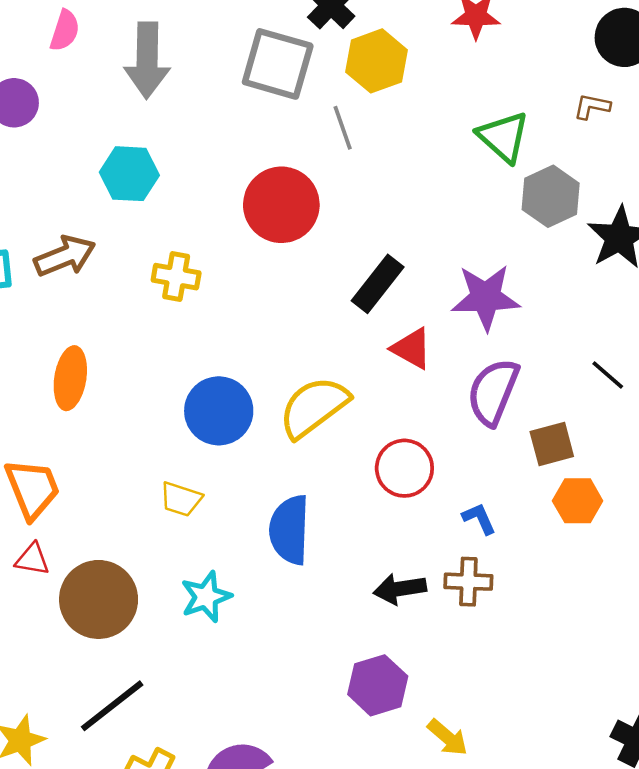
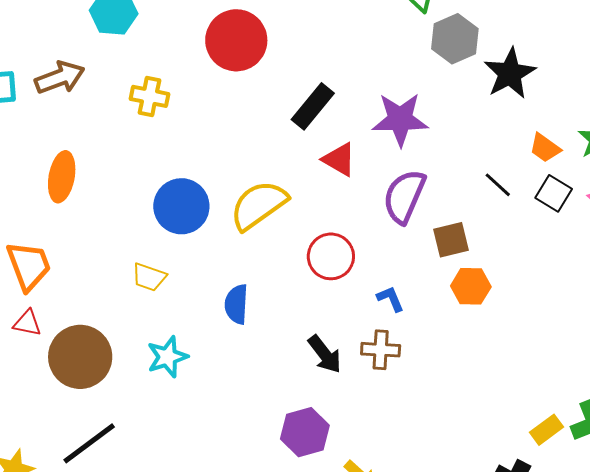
blue semicircle: (289, 530) -> (236, 304), size x0.7
black arrow: (400, 589) -> (325, 354), turned -120

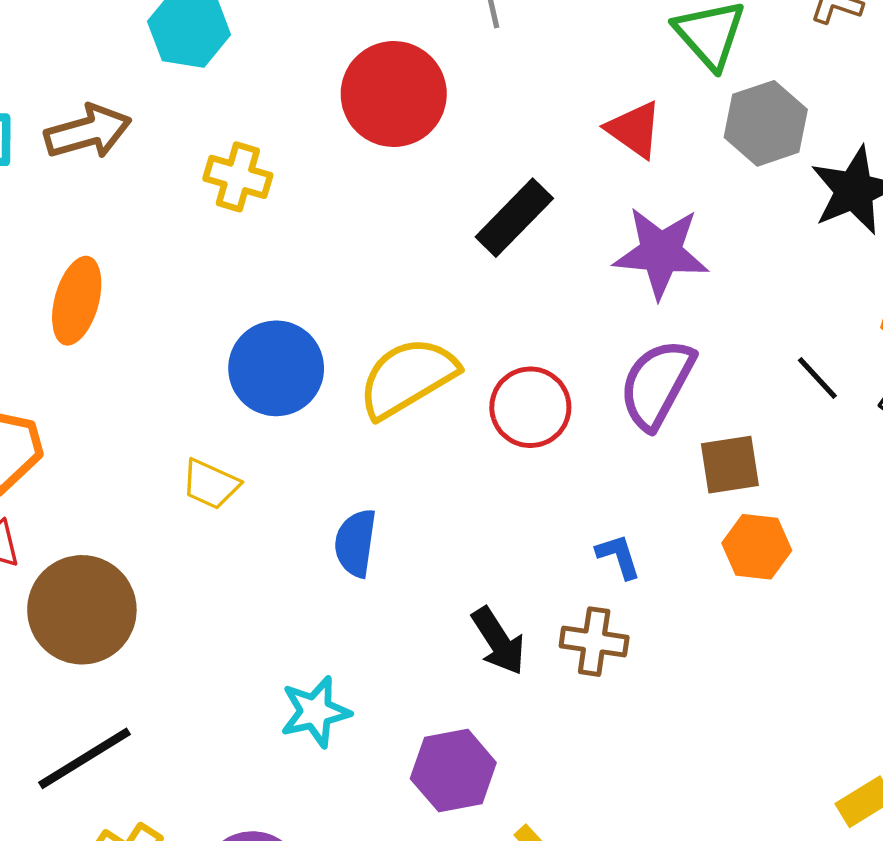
red triangle: (339, 159) -> (634, 129), moved
red circle: (331, 256) -> (530, 407), moved
cyan star: (167, 357) -> (315, 712), moved

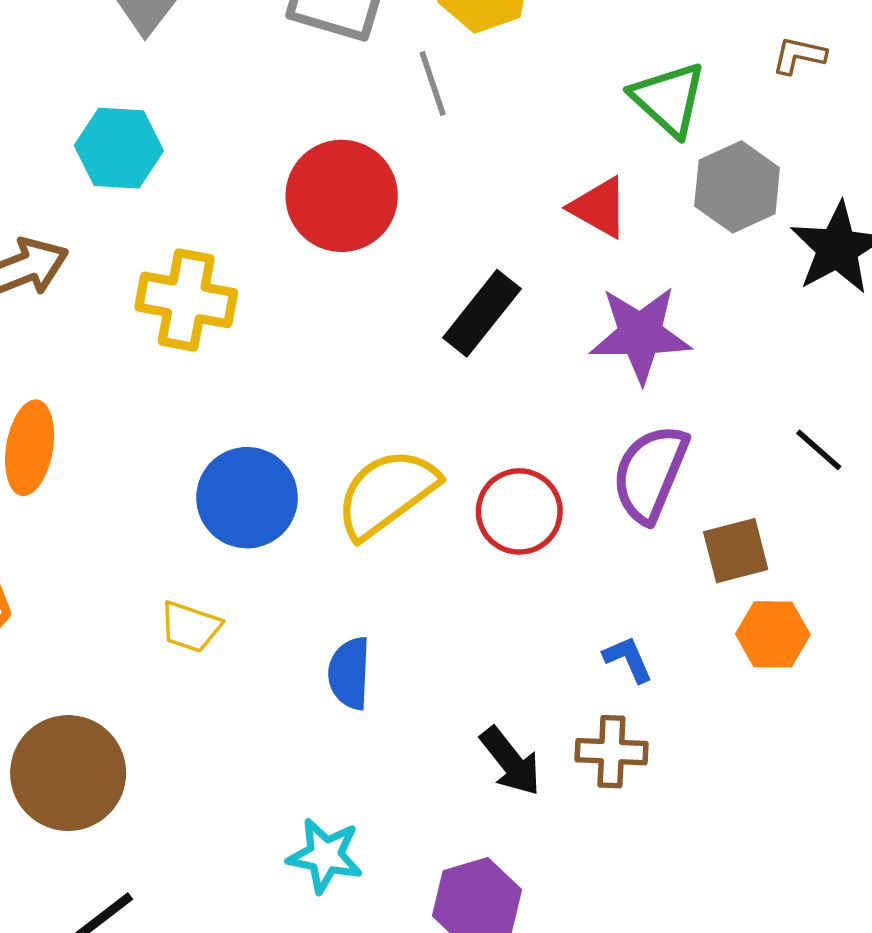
yellow cross: (238, 177) -> (186, 300), size x1.4
cyan star: (315, 712) -> (325, 856), turned 30

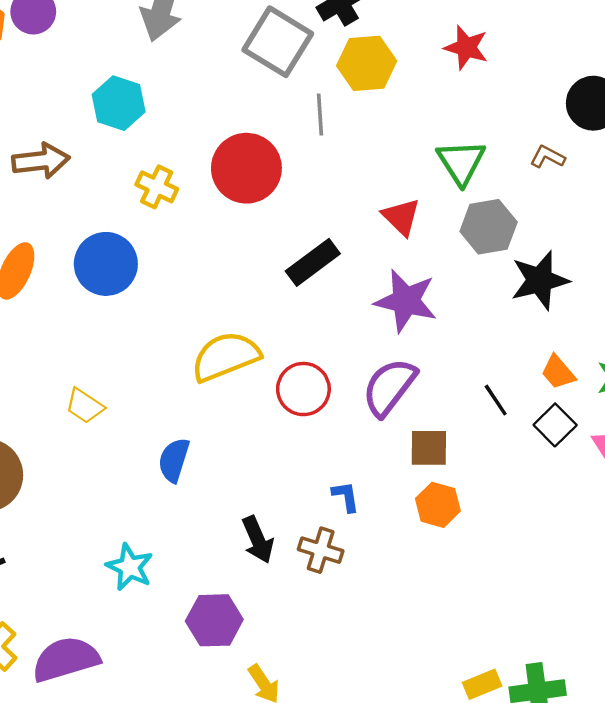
yellow cross: (186, 300) -> (157, 187), moved, size x0.7
blue circle: (247, 498) -> (106, 264), moved

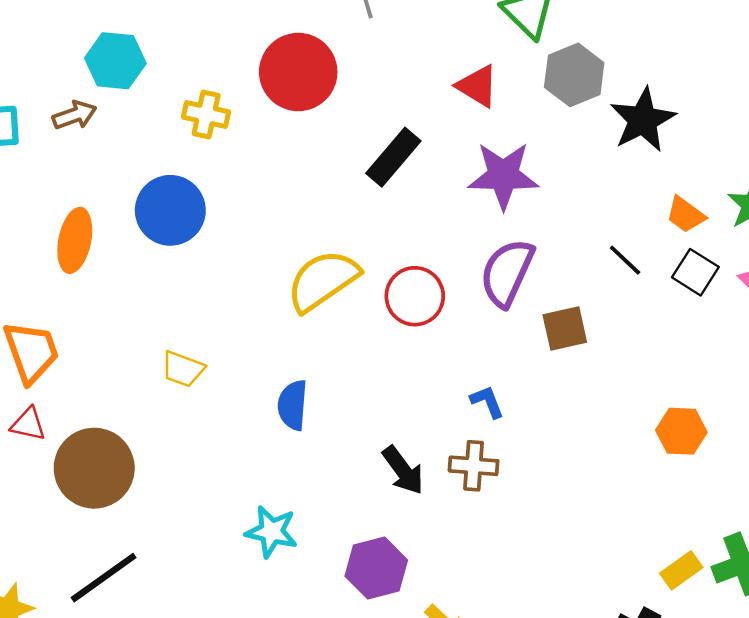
cyan hexagon: (119, 103) -> (115, 61), moved
brown arrow: (41, 161) -> (75, 115), size x0.7
orange hexagon: (438, 505) -> (681, 431), moved

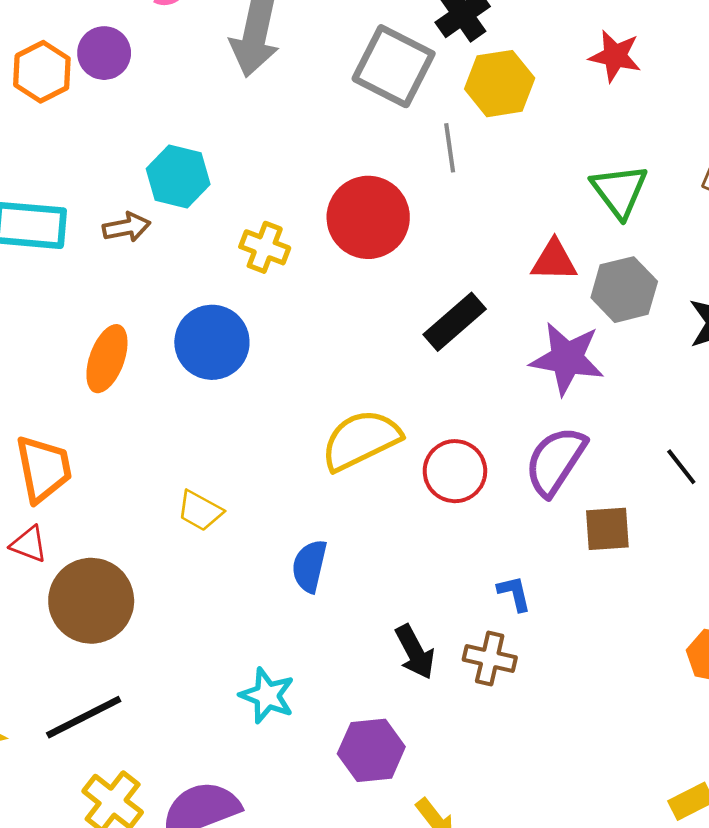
gray hexagon: (574, 75) -> (624, 290), moved
red triangle: (477, 86) -> (554, 261), turned -39

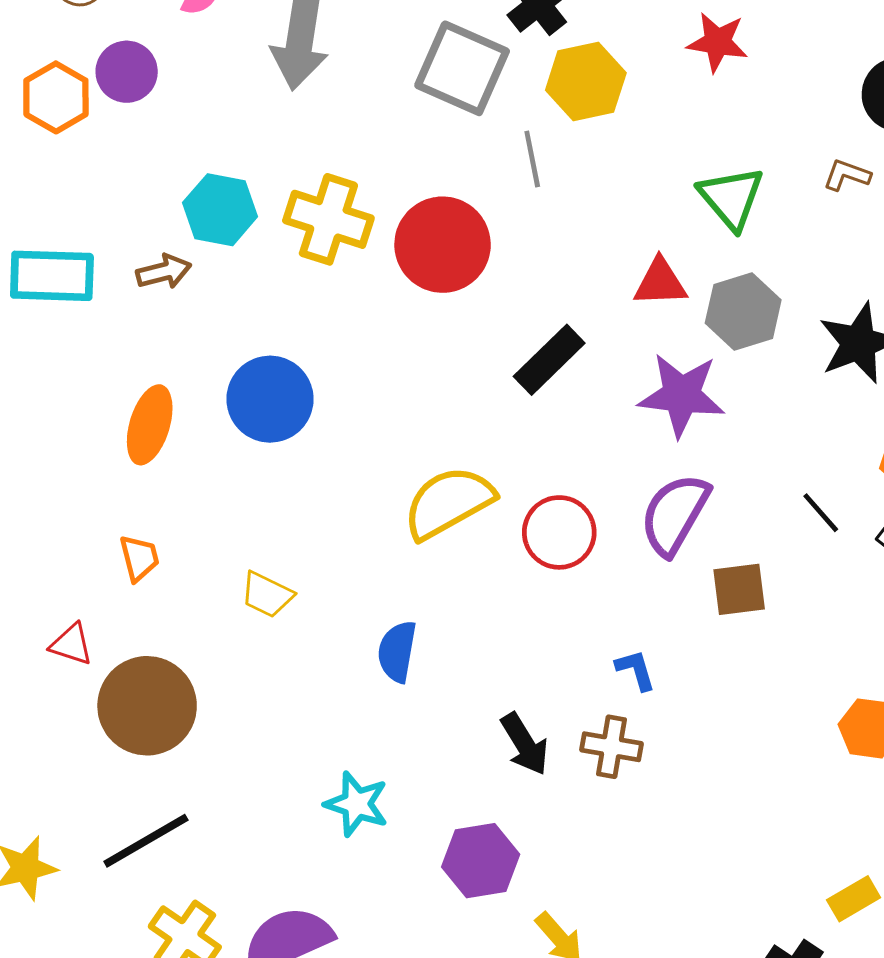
yellow cross: (265, 247) -> (328, 219), moved, size x1.5
orange trapezoid: (44, 469) -> (139, 558), moved, size x0.6

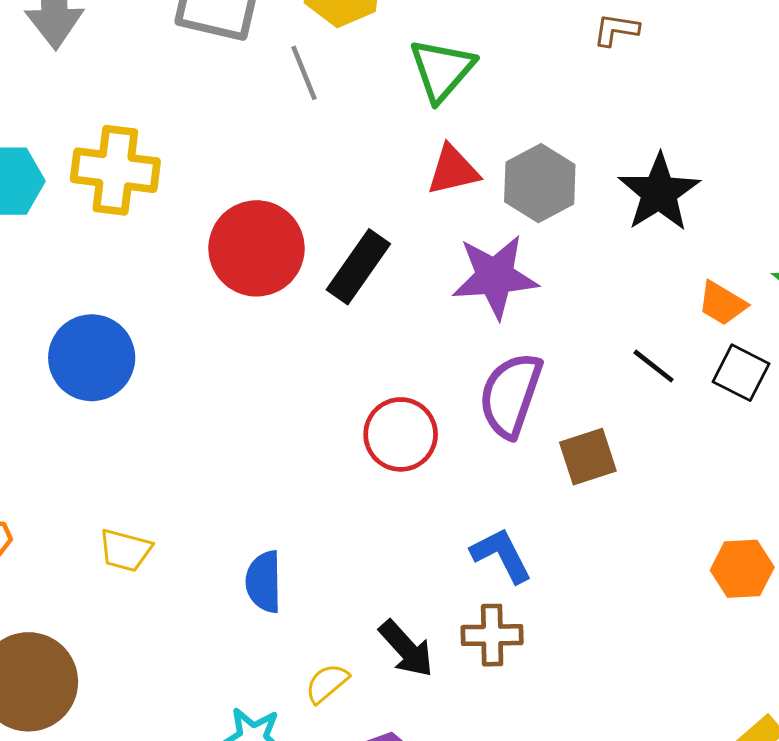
green triangle: (731, 198) -> (442, 70), moved, turned 32
red circle: (443, 245) -> (257, 248), moved
yellow semicircle: (448, 503) -> (327, 683), moved, size x0.5
blue L-shape: (636, 670) -> (501, 555), size x1.4

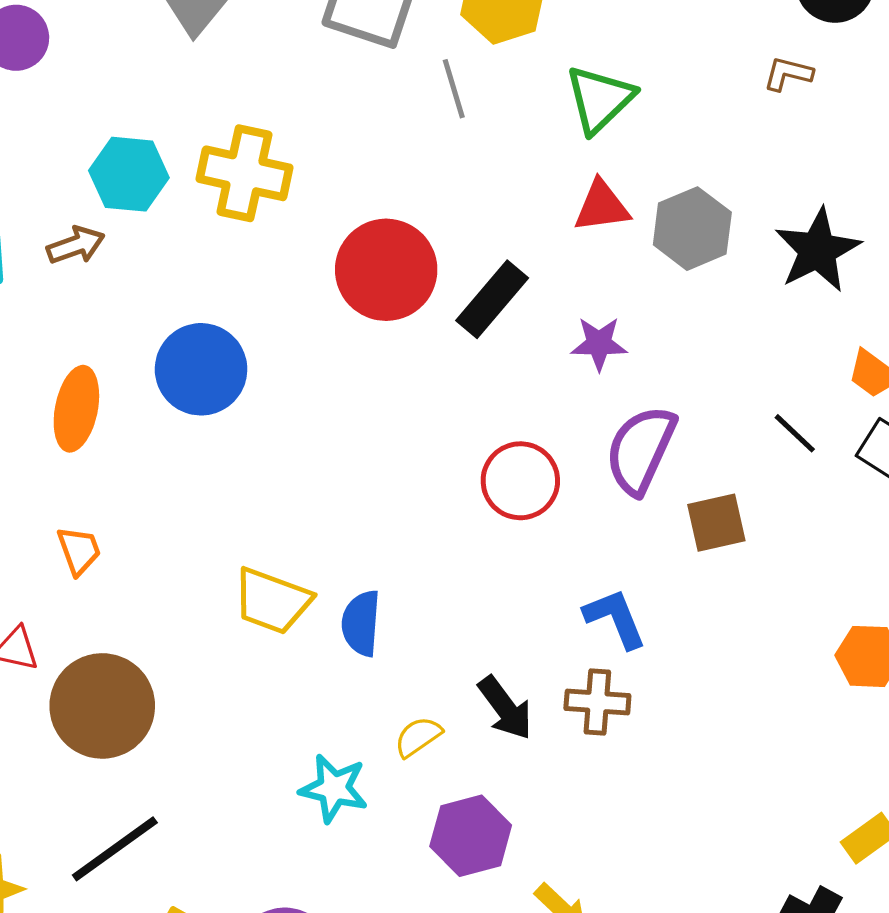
purple star: (495, 277) -> (599, 344), moved, size x0.6
yellow trapezoid: (125, 550) -> (272, 601), moved, size x1.4

